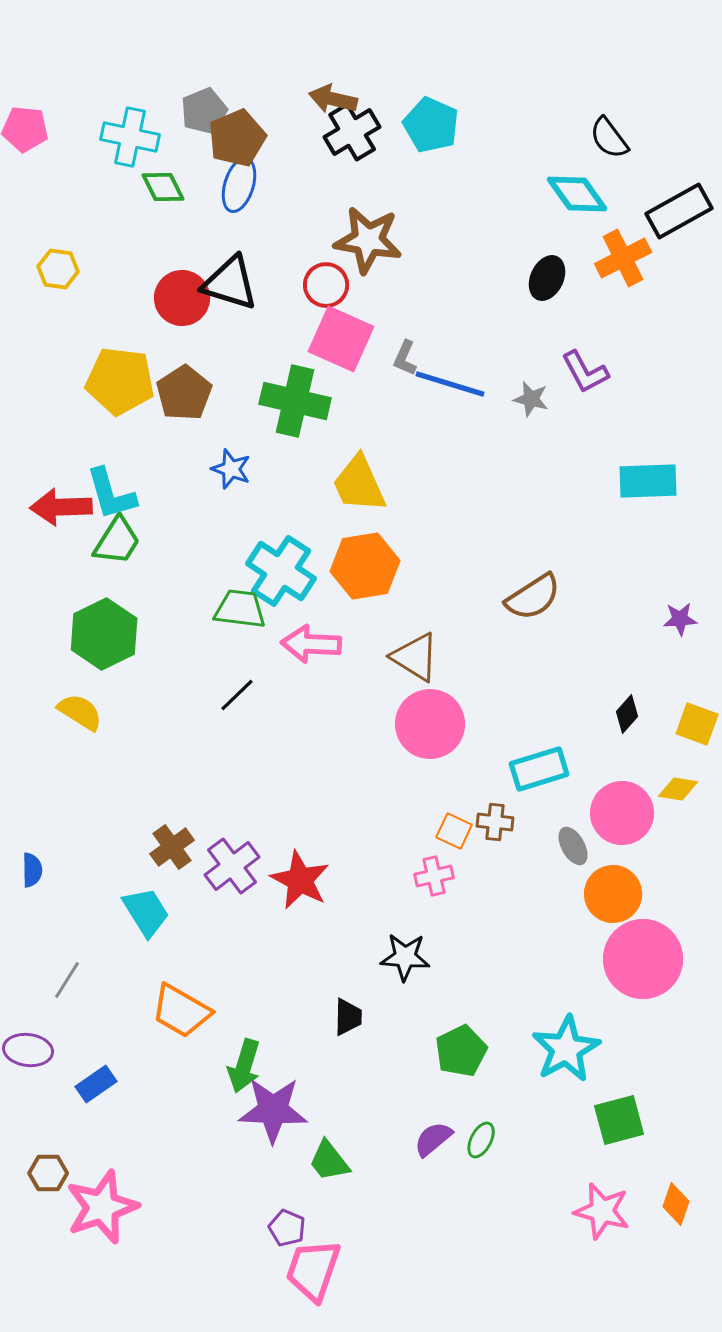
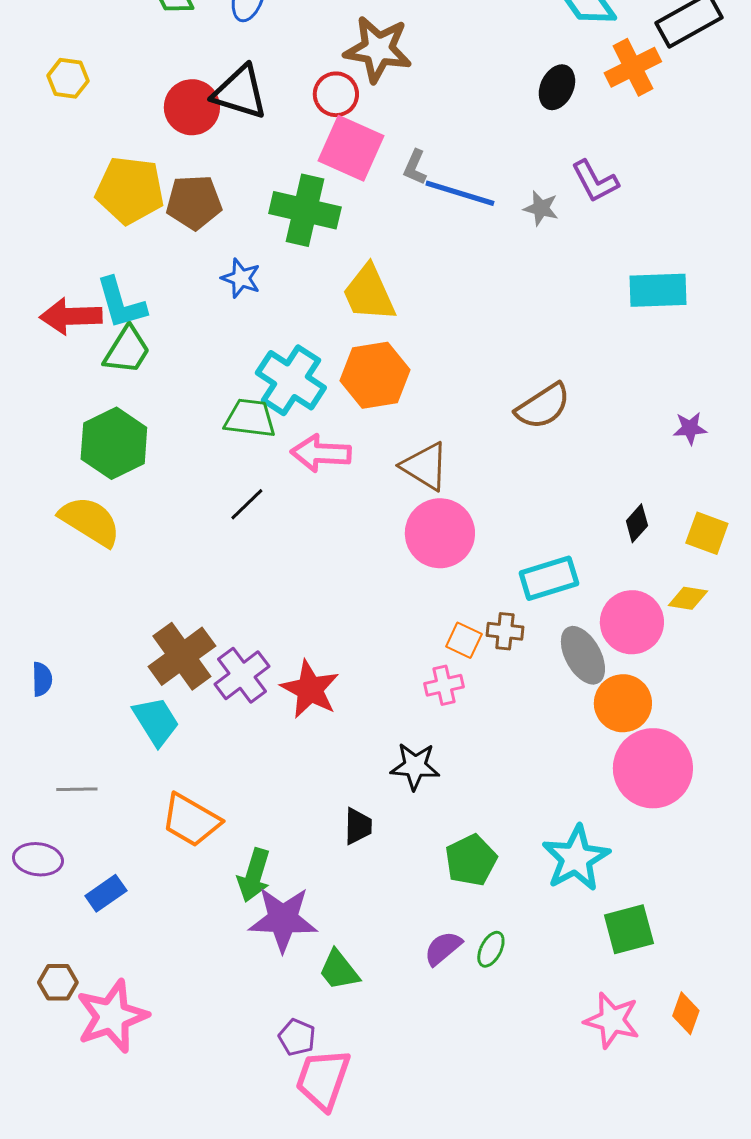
brown pentagon: (184, 393) -> (194, 202), turned 30
yellow semicircle: (80, 712) -> (90, 521), size x1.4
gray ellipse: (573, 846) -> (583, 655), size x1.5
brown cross: (172, 847) -> (182, 656), size x1.5
gray line: (67, 980) -> (77, 789), turned 57

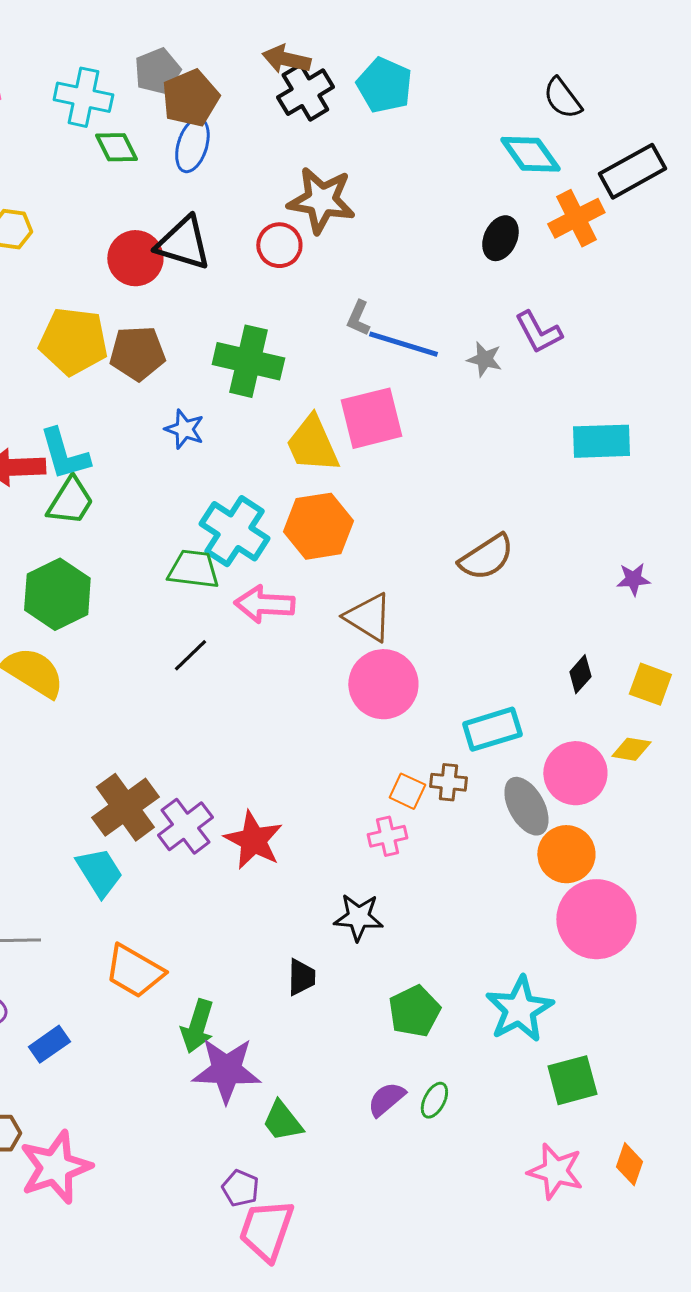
pink square: (351, 148) -> (371, 418), moved, turned -38

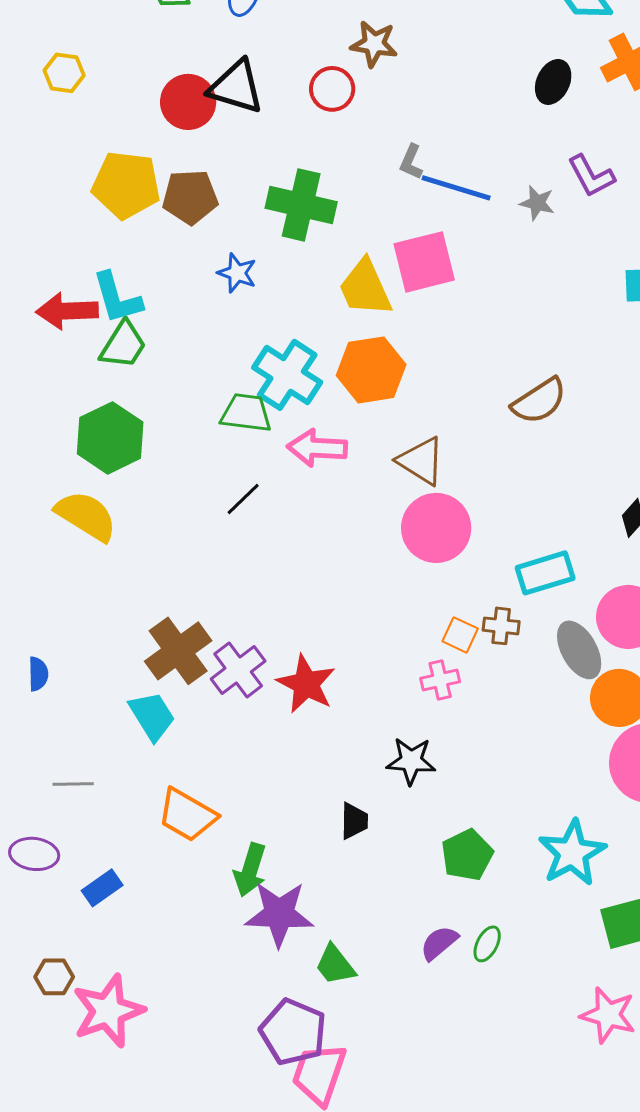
brown star: (321, 200) -> (374, 44), size x0.7
purple pentagon: (240, 1188) -> (293, 1032), size x1.8

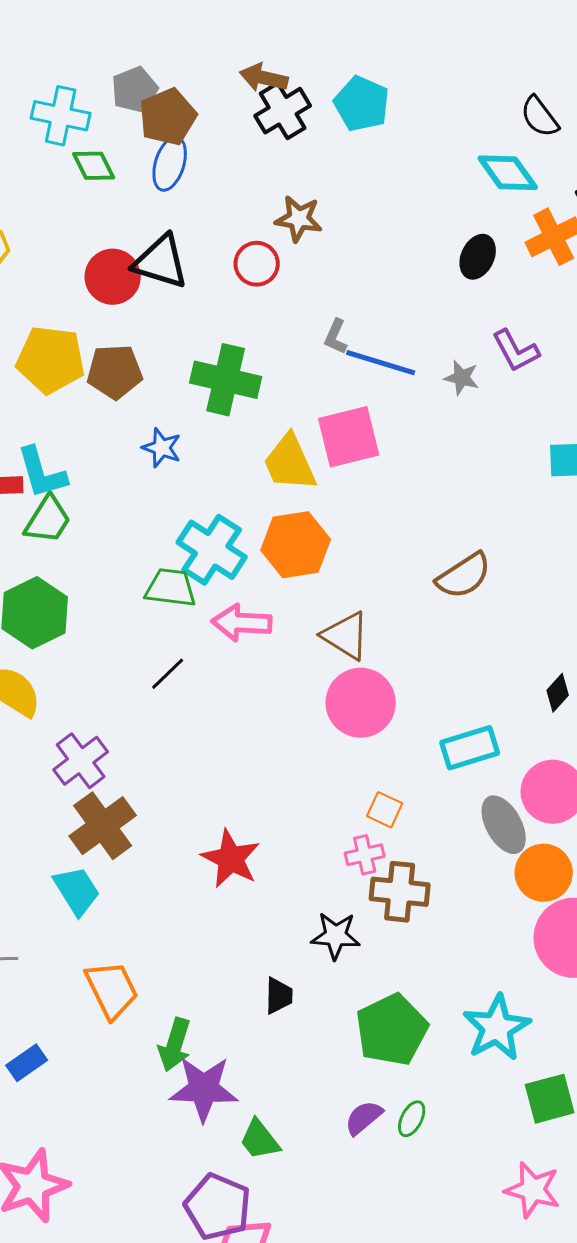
brown cross: (501, 626) -> (400, 892), moved, size x1.6
purple cross: (238, 670) -> (81, 761), moved
orange trapezoid: (187, 815) -> (112, 990), turned -146
green pentagon: (467, 855) -> (392, 1030), size x1.4

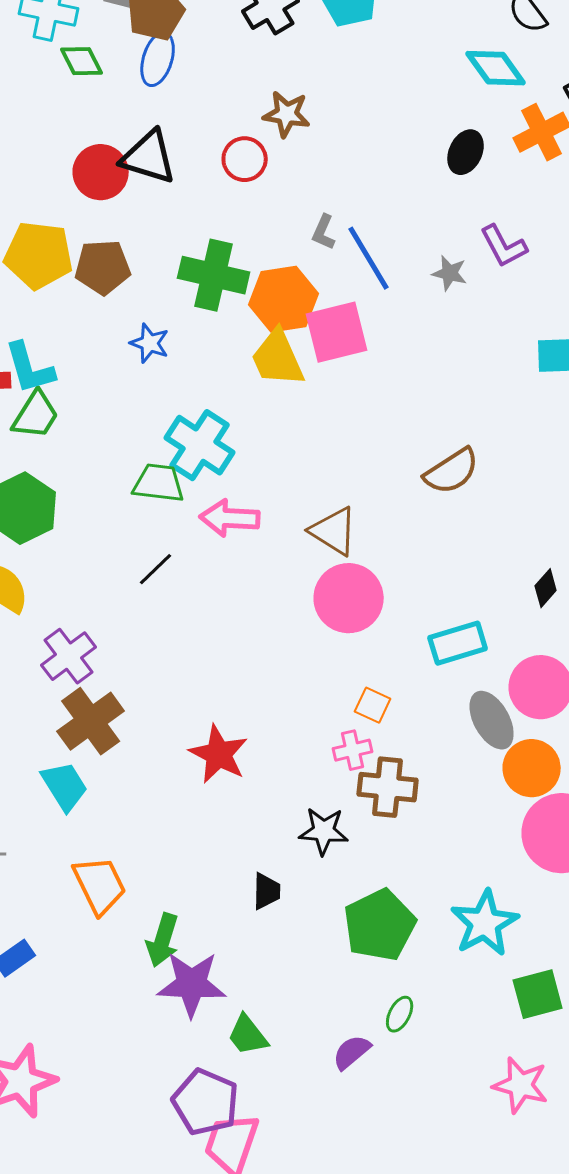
blue line: (381, 363) -> (369, 258), turned 42
orange hexagon: (296, 545) -> (284, 299), moved
purple semicircle: (364, 1118) -> (352, 1052), moved

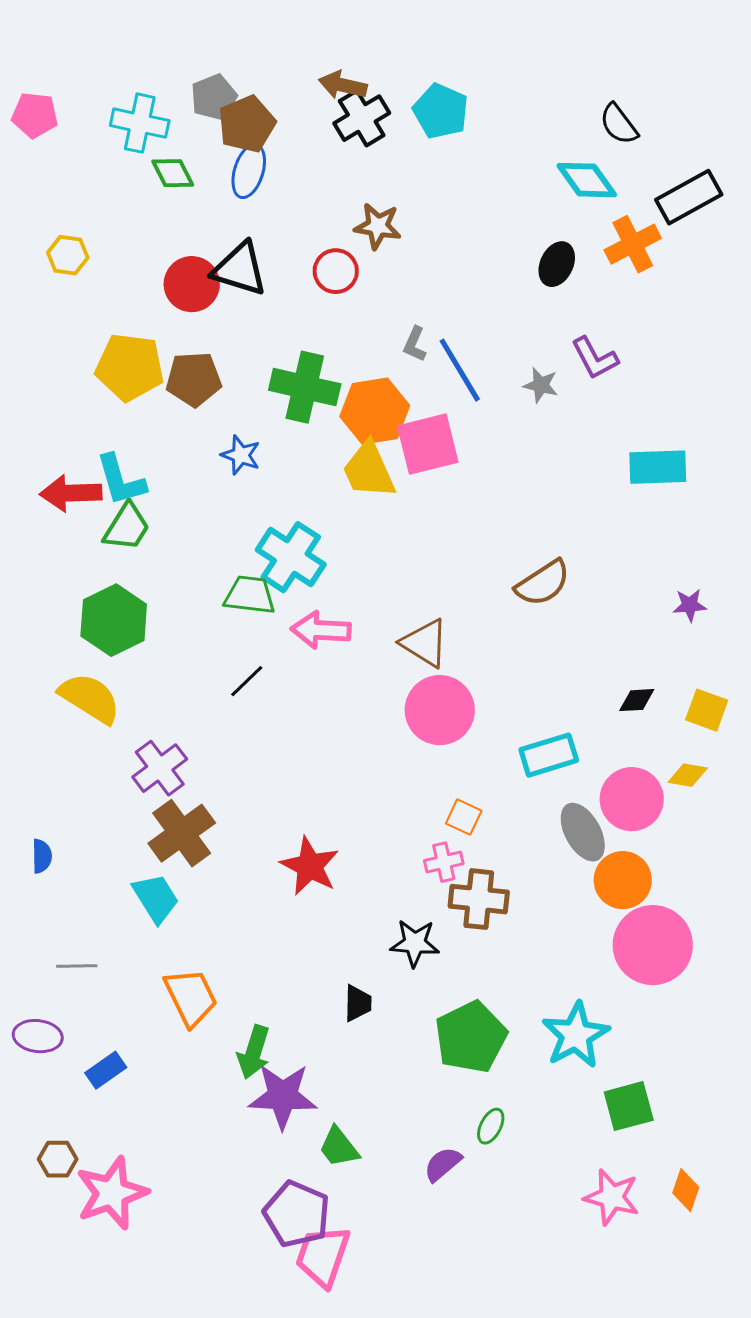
black diamond: (546, 588) -> (637, 700), turned 45

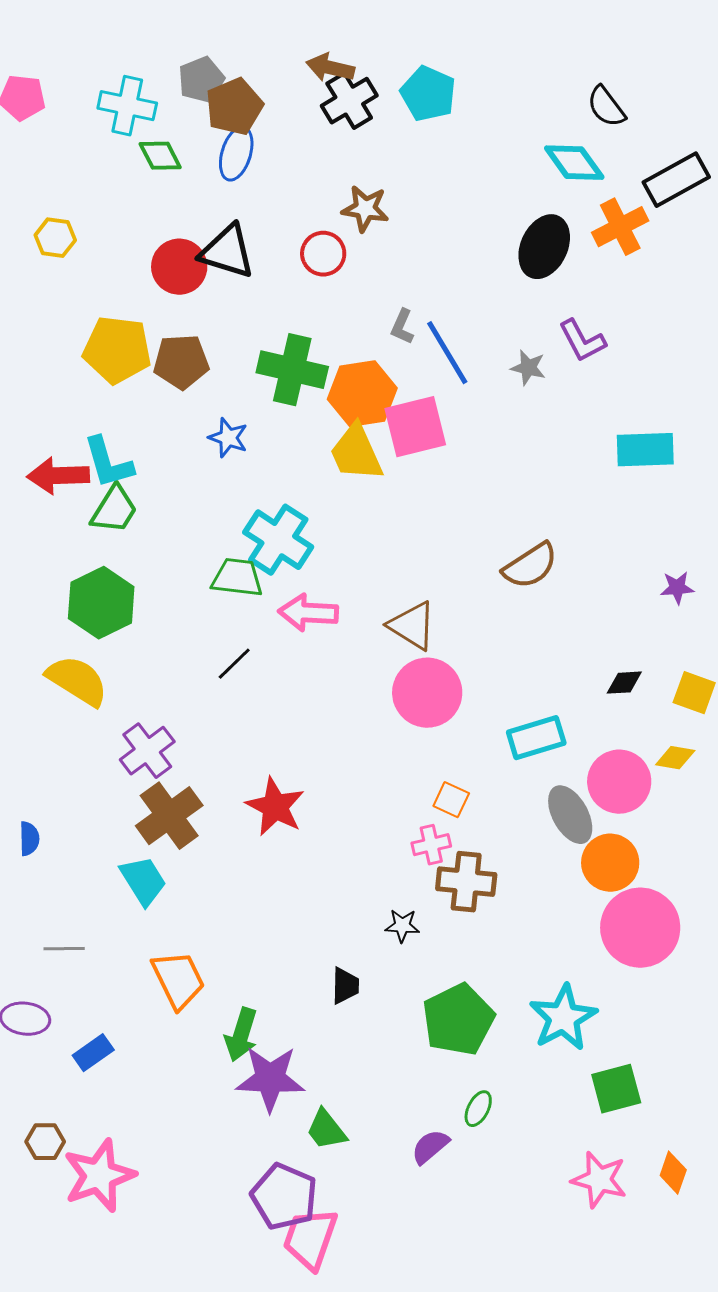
black ellipse: (557, 264) -> (544, 247), size x1.4
red star: (310, 866) -> (275, 807), moved
black star: (415, 943) -> (402, 926), size x0.7

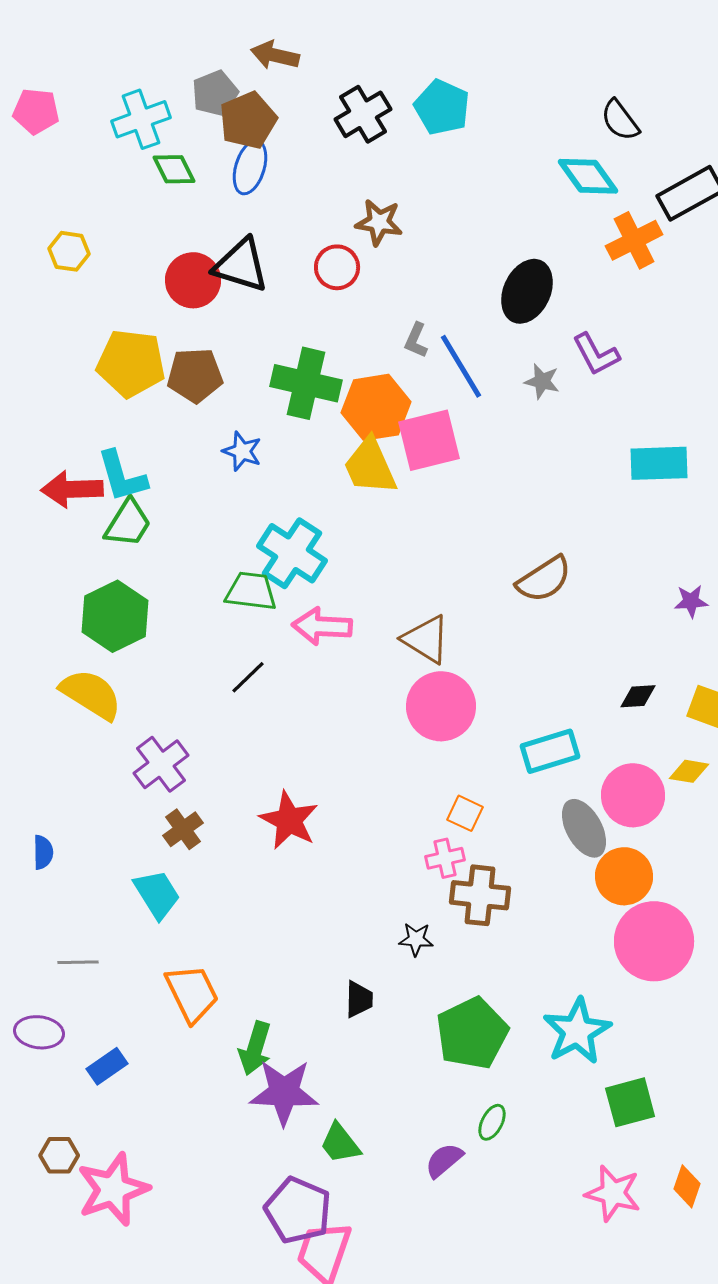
brown arrow: (330, 68) -> (275, 55), moved
cyan cross: (127, 106) -> (141, 119), turned -32
black ellipse: (544, 247) -> (527, 291), moved
brown cross: (169, 816) -> (183, 829), size x0.6

